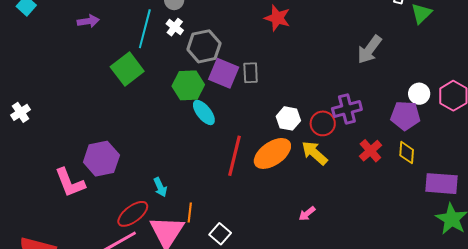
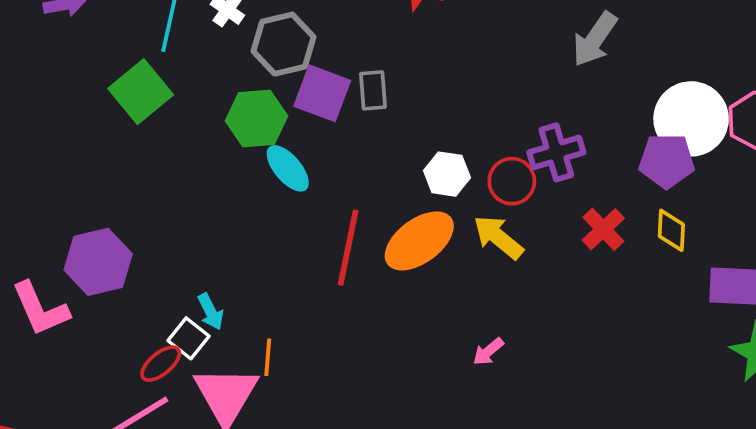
white circle: (419, 94) -> (691, 119), size x1.8
red ellipse: (133, 214) -> (161, 364), size x0.7
white square: (220, 234) -> (189, 338), moved

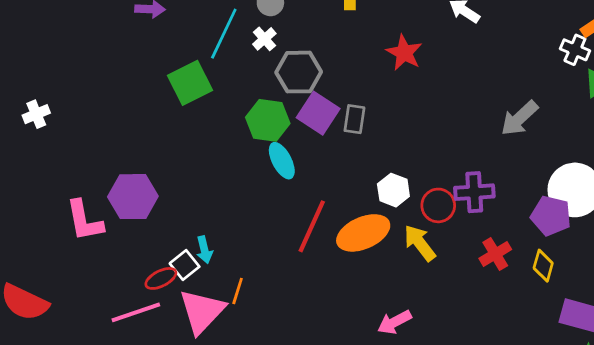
pink arrow: (488, 352) -> (394, 322), size x1.4

